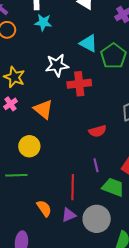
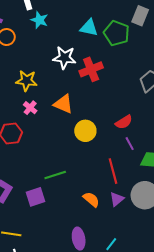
cyan star: (43, 22) -> (39, 20), turned 30
white star: (57, 65) -> (64, 58), turned 30
red semicircle: (98, 131) -> (124, 122), moved
yellow circle: (29, 146) -> (85, 131), moved

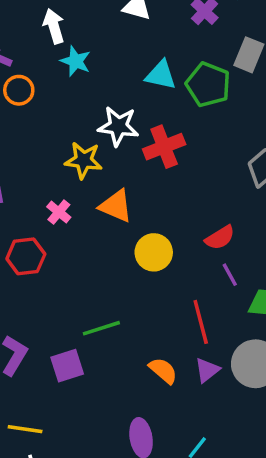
yellow star: (26, 81) -> (84, 160), moved

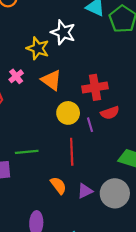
red cross: (164, 147) -> (95, 87), moved
purple line: (230, 275) -> (90, 125), moved
red line: (201, 322) -> (72, 152), moved

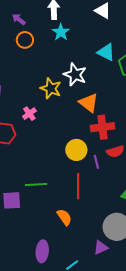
orange triangle: (51, 80) -> (89, 103), moved
purple triangle: (85, 191) -> (101, 248), moved

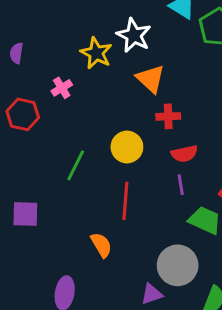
red cross: (102, 127) -> (168, 116), size x0.7
purple line: (96, 162) -> (181, 185), moved
green line: (36, 185) -> (76, 165), moved, turned -65

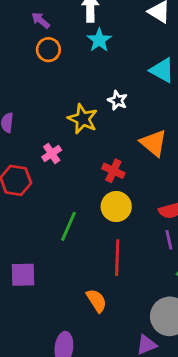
white star: (134, 35) -> (118, 100), size x0.6
orange triangle: (150, 79) -> (154, 143), moved
red cross: (168, 116) -> (113, 171), moved, turned 30

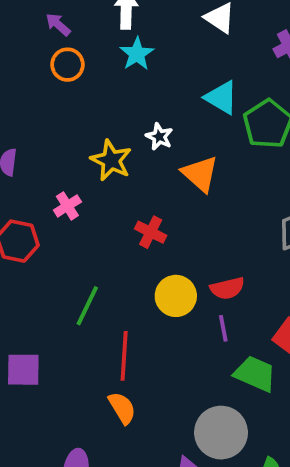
orange triangle: (154, 143) -> (200, 174), moved
yellow circle: (116, 207) -> (176, 296), moved
red line: (117, 258) -> (124, 356), moved

